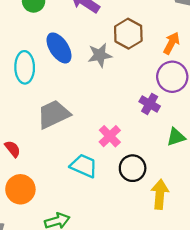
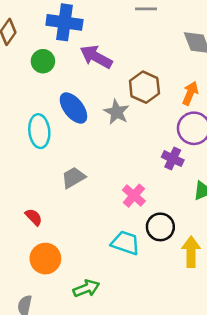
gray star: (100, 55) -> (117, 112), turned -30
gray trapezoid: (54, 114) -> (73, 178), size x0.7
cyan trapezoid: (84, 166) -> (125, 243), moved

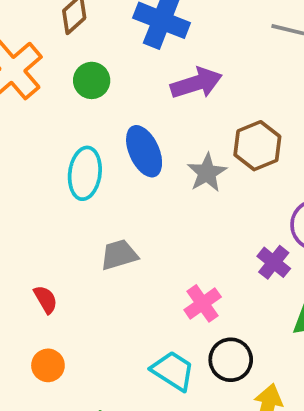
purple arrow: (96, 57) -> (196, 83), turned 120
green circle: (43, 61) -> (92, 80), moved
orange circle: (45, 259) -> (48, 365), size x0.7

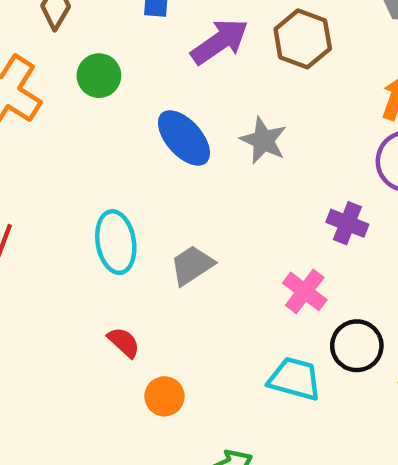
brown hexagon: (257, 146) -> (303, 39), moved
cyan ellipse: (85, 173) -> (116, 242), moved
purple cross: (274, 262) -> (347, 223), moved
orange circle: (48, 365) -> (164, 396), moved

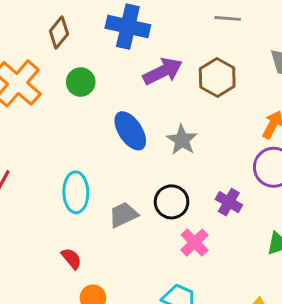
black circle: (357, 346) -> (172, 202), moved

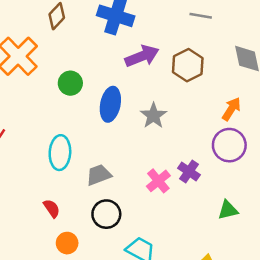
green circle: (81, 82) -> (70, 83), moved
blue ellipse: (130, 131) -> (110, 104), turned 40
black circle: (172, 202) -> (106, 214), moved
pink cross: (195, 243) -> (158, 181), moved

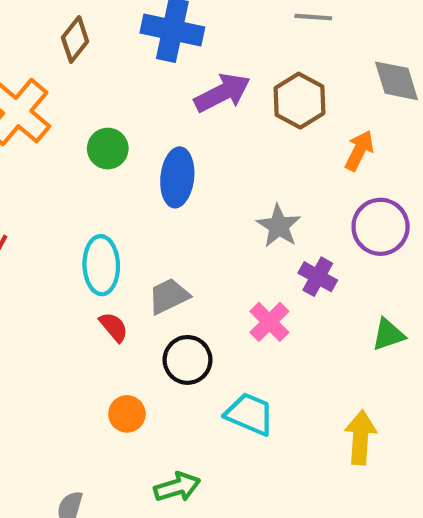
orange arrow: (231, 109) -> (359, 151), moved
gray star: (153, 116) -> (279, 226), moved
pink cross: (158, 181) -> (269, 322), moved
red semicircle: (52, 208) -> (114, 327), moved

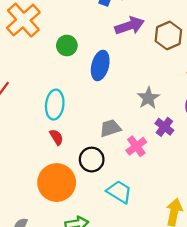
gray trapezoid: (169, 296) -> (110, 128), moved
orange circle: (127, 414) -> (57, 183), size x2.0

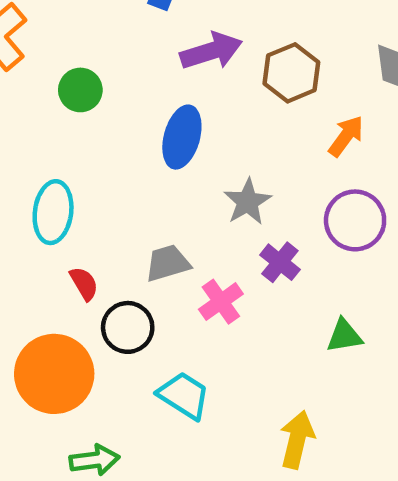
blue ellipse: (100, 65) -> (182, 137), moved
red semicircle: (56, 137) -> (84, 284), moved

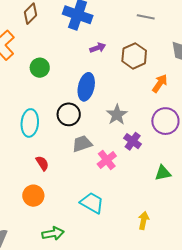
purple arrow: (211, 51) -> (98, 48), size x0.6
red semicircle: (84, 284) -> (42, 163), moved
black circle: (128, 327) -> (69, 114), moved
orange circle: (54, 374) -> (33, 196), size x0.6
yellow arrow: (297, 440) -> (144, 220), size x0.7

